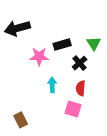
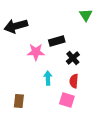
green triangle: (94, 43) -> (86, 15), moved
brown rectangle: (21, 120) -> (19, 101), moved, turned 32

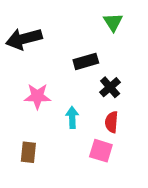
green triangle: (86, 15) -> (113, 22), moved
pink star: (36, 52) -> (37, 96), moved

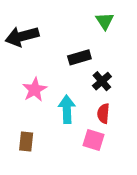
pink star: (37, 96) -> (35, 90), turned -30
cyan arrow: (72, 117) -> (67, 109), size x1.4

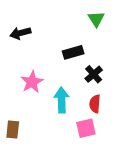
black arrow: (22, 36) -> (20, 33), size x0.7
pink square: (93, 140) -> (86, 128), turned -30
brown rectangle: (26, 141) -> (13, 129), moved

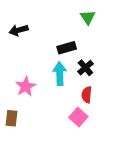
pink star: (32, 82) -> (26, 86), moved
cyan arrow: (61, 100) -> (60, 74), moved
pink square: (86, 128) -> (78, 117), turned -36

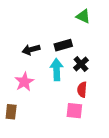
green triangle: (88, 17) -> (83, 16), turned -32
black arrow: (19, 30) -> (31, 50), moved
pink square: (78, 117) -> (74, 111), turned -35

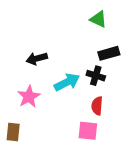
black rectangle: (63, 45) -> (109, 53), moved
black cross: (81, 64) -> (96, 76), turned -32
cyan arrow: (57, 70) -> (67, 82), turned 65

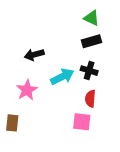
black rectangle: (109, 53) -> (92, 41), moved

